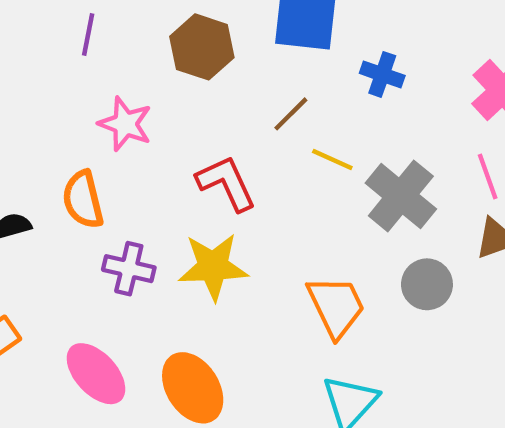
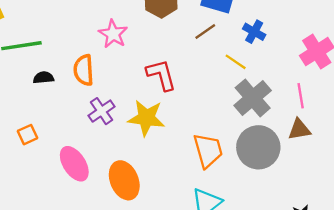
brown line: (291, 114) -> (205, 32), moved
yellow line: (332, 160) -> (236, 62), moved
purple cross: (129, 269) -> (102, 111), turned 32
gray circle: (427, 284) -> (258, 147), size x1.6

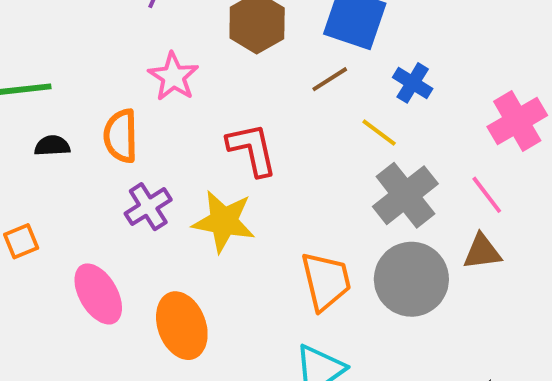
pink line: (301, 96) -> (487, 195), turned -30

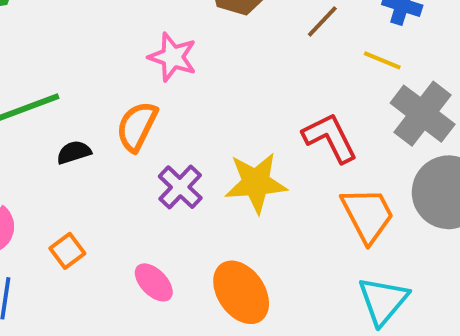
orange semicircle: (121, 136) -> (137, 126), turned 42
red L-shape: (252, 149) -> (330, 138), moved
pink ellipse: (98, 294) -> (154, 282), size x0.7

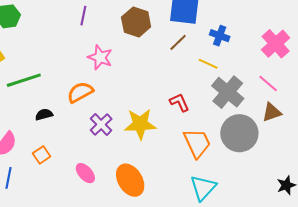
orange semicircle: (137, 126) -> (80, 92), turned 32
red L-shape: (330, 138) -> (179, 102), size x0.7
black semicircle: (74, 152) -> (44, 115), moved

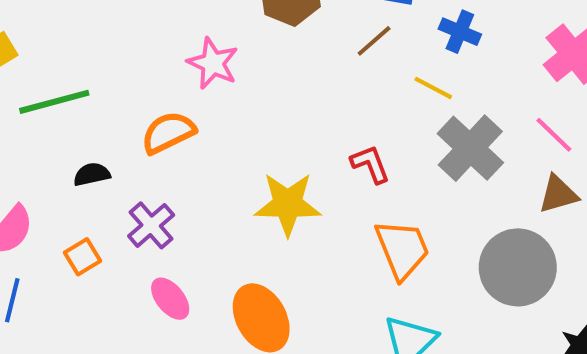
purple cross: (101, 125) -> (151, 225), moved
gray circle: (239, 133) -> (518, 267), moved

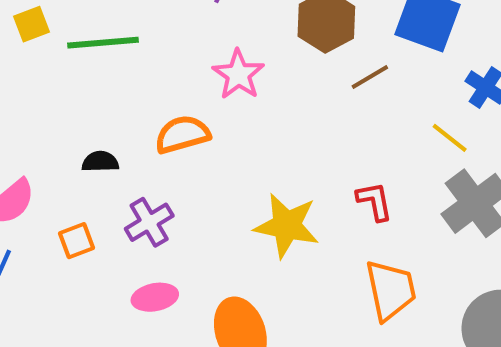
brown line: (374, 41) -> (370, 77), moved
green line: (54, 102) -> (103, 43), moved
pink ellipse: (170, 299) -> (155, 297), turned -72

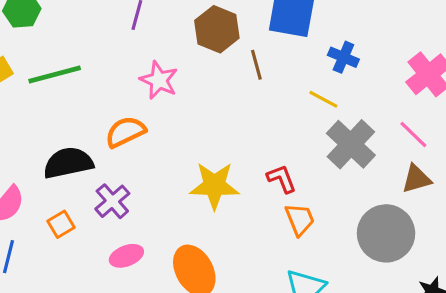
brown line: (370, 77) -> (256, 65), turned -64
black semicircle: (100, 162) -> (68, 163), size x1.8
red L-shape: (375, 201) -> (282, 179), moved
orange trapezoid: (391, 290) -> (300, 219), size x0.7

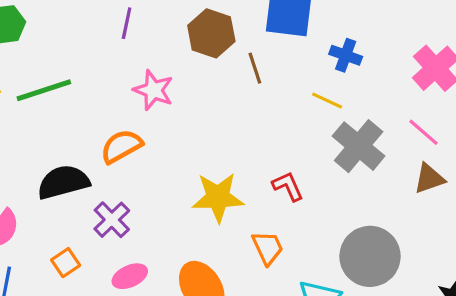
orange trapezoid: (300, 219) -> (268, 248), moved
orange square: (61, 224) -> (66, 263), moved
gray circle: (386, 233) -> (370, 256), moved

